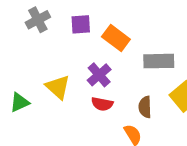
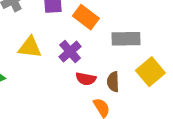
yellow triangle: (58, 87) -> (30, 47), moved, turned -35
red semicircle: (102, 104) -> (86, 79), moved

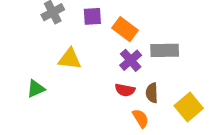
purple cross: (70, 52) -> (131, 60), moved
yellow square: (150, 72) -> (189, 107), moved

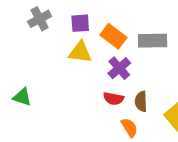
gray rectangle: (165, 50) -> (153, 41), moved
yellow triangle: (70, 59) -> (80, 52), moved
green triangle: (36, 89) -> (22, 97), turned 42

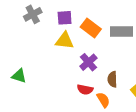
purple cross: (119, 68) -> (88, 62), moved
red semicircle: (113, 99) -> (85, 90), moved

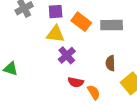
purple cross: (88, 62) -> (67, 55), moved
brown semicircle: (112, 79) -> (110, 63), moved

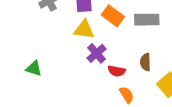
red semicircle: (76, 82) -> (117, 71), moved

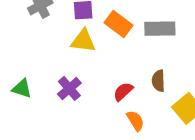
purple cross: (97, 53) -> (69, 88), moved
red semicircle: (117, 71) -> (123, 92), turned 126

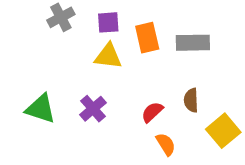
orange rectangle: (118, 24) -> (147, 38), turned 40
green triangle: (22, 88) -> (41, 109), size x1.4

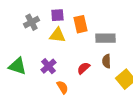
gray cross: (61, 17) -> (31, 22), moved
gray rectangle: (193, 43) -> (105, 38), moved
orange semicircle: (166, 144) -> (62, 87), moved

